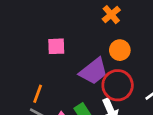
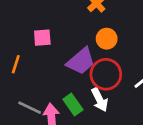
orange line: (38, 94) -> (16, 64), moved

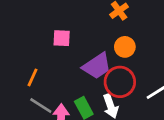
orange line: (16, 64) -> (32, 77), moved

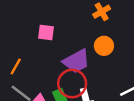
red circle: (120, 82) -> (72, 84), moved

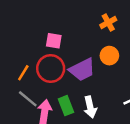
red circle: (72, 84) -> (51, 68), moved

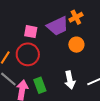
purple trapezoid: (82, 70) -> (58, 26), moved
white arrow: (90, 107) -> (70, 80), moved

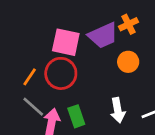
pink square: (31, 32) -> (66, 42), size x1.5

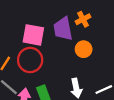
purple trapezoid: (103, 36) -> (63, 29), turned 105

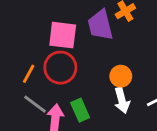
orange circle: (84, 49) -> (121, 76), moved

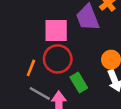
green rectangle: (80, 110) -> (79, 83), moved

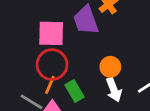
orange line: (31, 68) -> (50, 85), moved

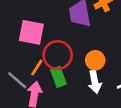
pink square: (51, 33) -> (31, 32), moved
red circle: (52, 65) -> (58, 55), moved

